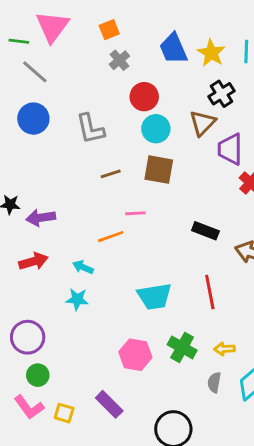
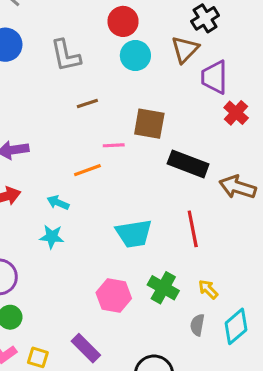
brown square: (159, 170) -> (149, 124), moved
black rectangle: (205, 231) -> (188, 164), size x1.4
yellow arrow: (224, 349) -> (208, 289), turned 48

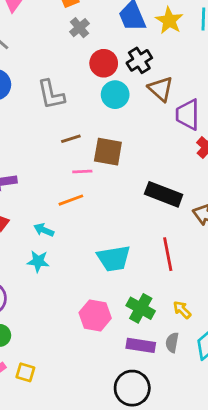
black cross: (205, 18) -> (139, 60), moved
brown triangle: (185, 49) -> (161, 89), turned -32
brown square: (149, 124) -> (108, 152), moved
pink line: (114, 145) -> (82, 172), moved
purple rectangle: (86, 348) -> (141, 345), moved, turned -36

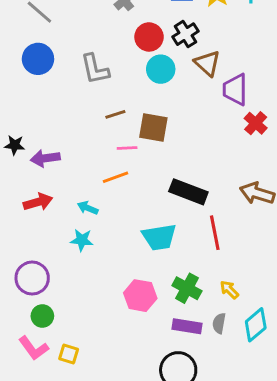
black rectangle: (164, 194) -> (188, 192), moved

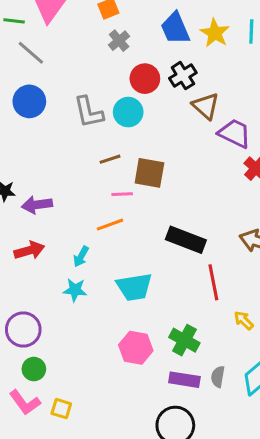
cyan circle: (161, 69) -> (128, 112), moved
purple trapezoid: (235, 90) -> (235, 133), turned 116
cyan arrow: (88, 208) -> (81, 257), turned -84
cyan trapezoid: (159, 237) -> (134, 287), moved
yellow arrow: (229, 290) -> (244, 320), moved

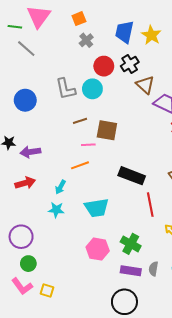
blue trapezoid: (175, 28) -> (124, 32), turned 35
blue circle: (29, 101) -> (25, 100), moved

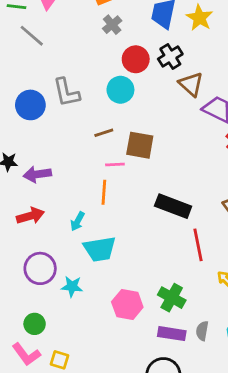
gray L-shape: (66, 89) -> (66, 93), moved
orange line: (80, 165) -> (104, 192), turned -66
cyan trapezoid: (97, 208) -> (100, 249), moved
cyan star: (56, 210) -> (72, 286), moved
purple circle: (21, 237) -> (40, 268), moved

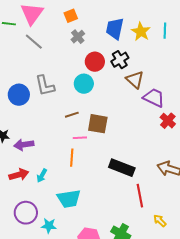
gray line: (32, 36) -> (34, 42), moved
cyan arrow: (77, 221) -> (42, 176), moved

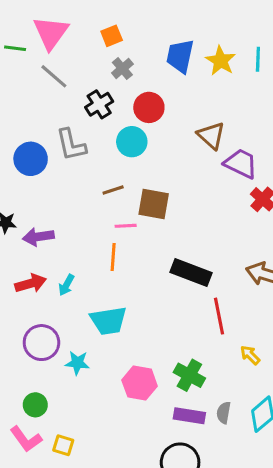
black cross: (120, 60) -> (99, 104), moved

